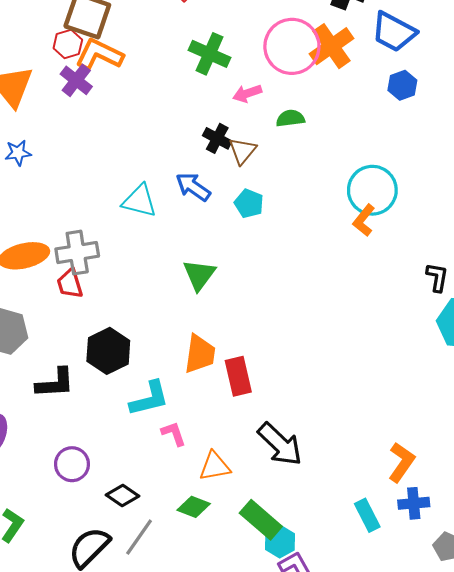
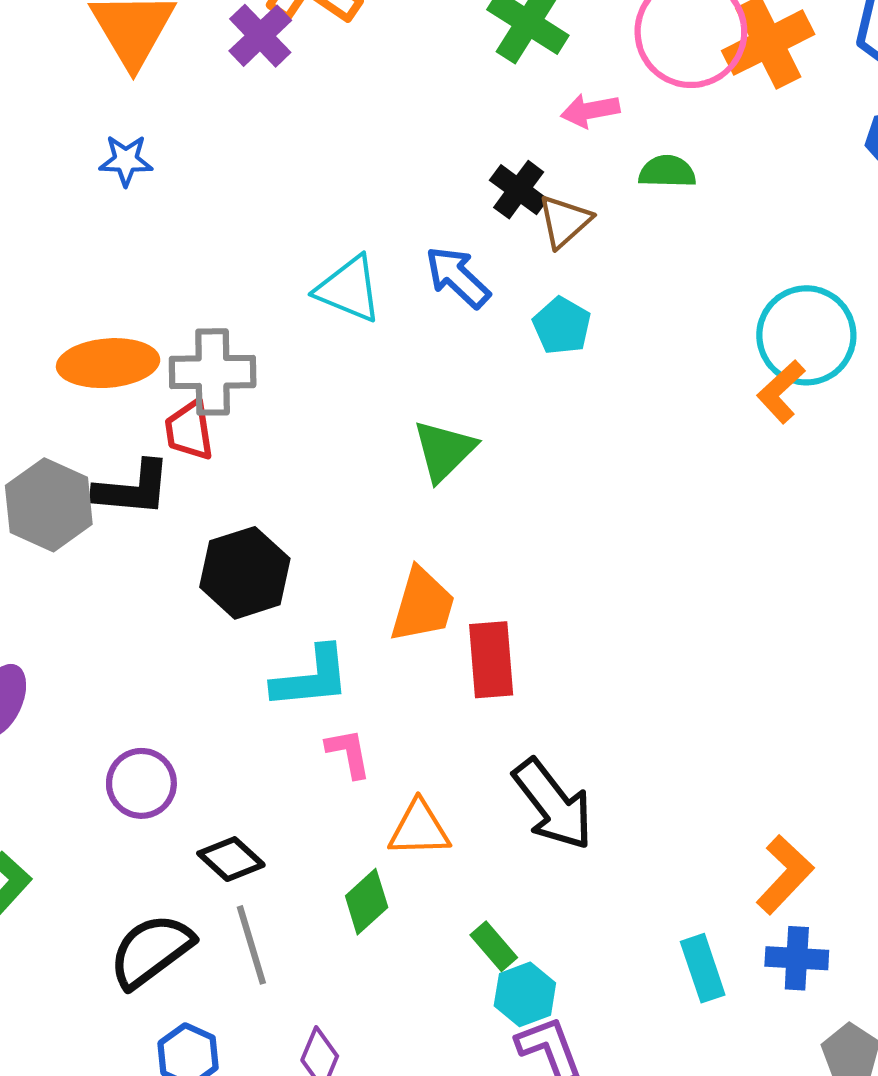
black L-shape: (55, 383) -> (132, 489), moved
green diamond: (194, 507) -> (367, 902), turned -72
green rectangle: (261, 520) -> (494, 946), size x0.6
gray line: (139, 537) -> (251, 945), turned -60

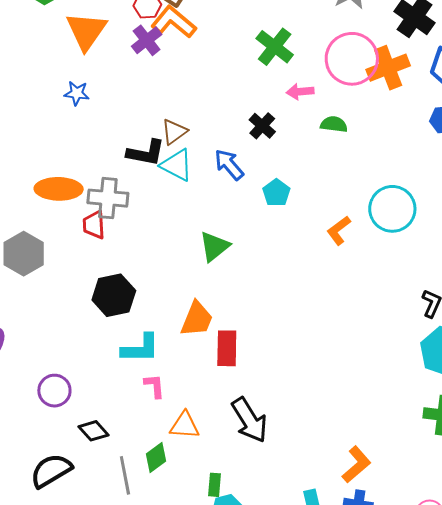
brown triangle: (564, 221) -> (174, 132), moved
orange L-shape: (781, 392) -> (339, 230), moved
black L-shape: (132, 489) -> (146, 153), moved
gray line: (251, 945) -> (125, 475), moved
green rectangle: (494, 946) -> (215, 485), turned 40

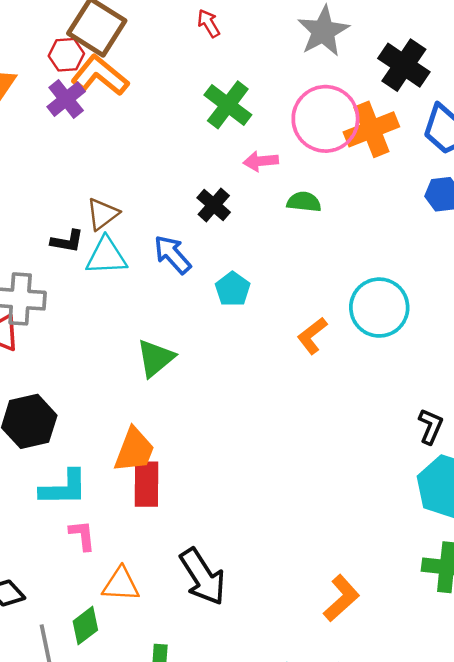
black L-shape: (146, 153) -> (67, 241), size x0.7
cyan triangle: (177, 165) -> (106, 256), turned -30
red rectangle: (227, 348) -> (146, 484), moved
orange L-shape: (356, 465) -> (341, 598), moved

